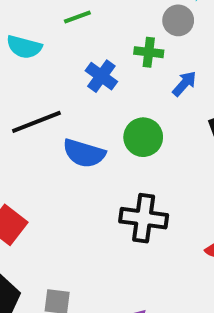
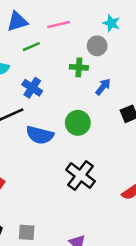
blue cross: (101, 76) -> (32, 88), moved
black cross: (144, 218) -> (80, 176), turned 32

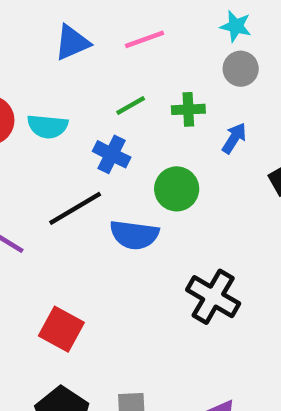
gray circle: (97, 46) -> (241, 69), moved
green line: (31, 47) -> (131, 106), moved
green circle: (78, 123) -> (177, 189), moved

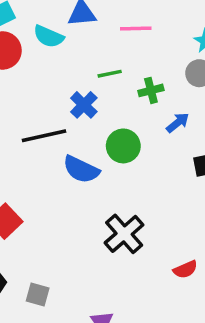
green cross: (188, 109) -> (151, 90), turned -30
cyan semicircle: (48, 126) -> (49, 36), moved

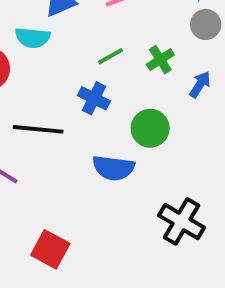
black line: (44, 136) -> (38, 129), moved, turned 36

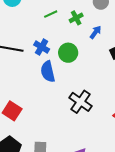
blue cross: (94, 98) -> (42, 47), moved
blue semicircle: (113, 168) -> (48, 72), turned 65

